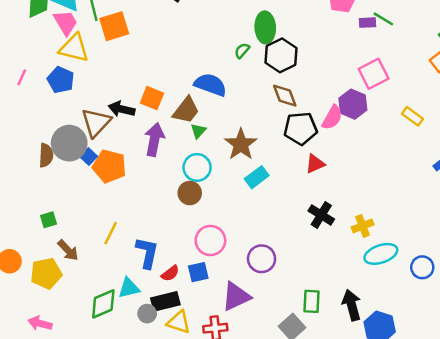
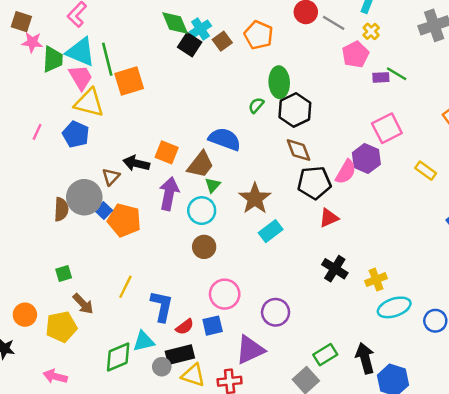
brown triangle: (96, 122) -> (111, 177), size x0.6
cyan circle: (197, 167) -> (202, 211), moved
green rectangle: (311, 301) -> (325, 355), turned 55

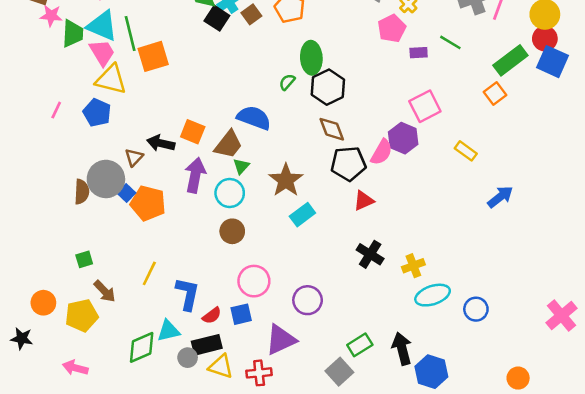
green line: (397, 74) -> (450, 42), moved

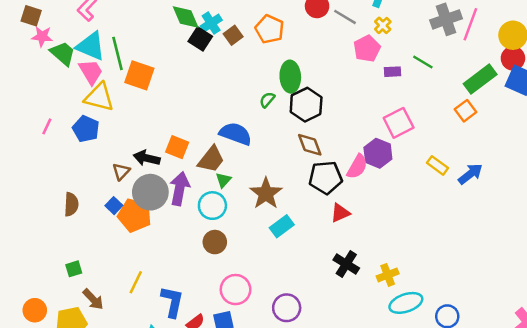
green trapezoid: (73, 34) -> (63, 53), turned -52
orange square: (153, 56) -> (139, 75), turned 36
gray circle: (106, 179) -> (150, 192), moved
blue arrow: (500, 197) -> (470, 174), moved

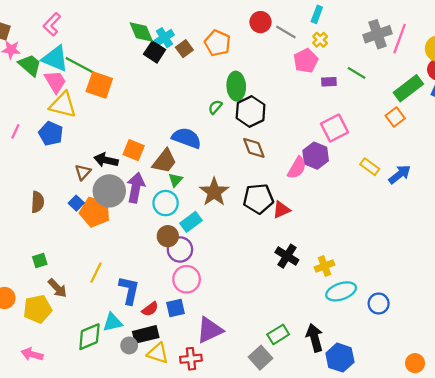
green line: (117, 53) -> (79, 65), turned -48
black pentagon: (326, 178) -> (258, 199), moved
cyan rectangle: (282, 226) -> (191, 222), moved
purple circle: (287, 308) -> (180, 249), moved

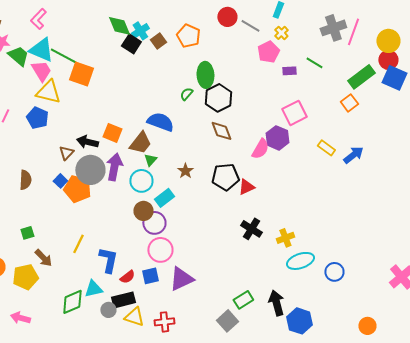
brown star: (214, 192) -> (185, 171), size x0.6
purple triangle: (210, 330) -> (181, 279), moved

